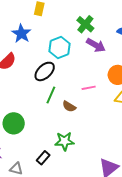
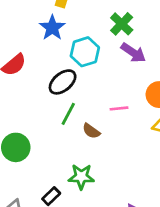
blue star: (21, 34) -> (52, 28), moved

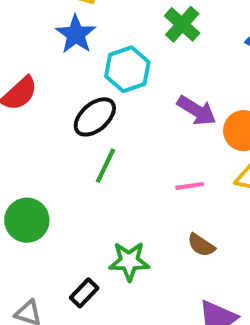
purple arrow: (133, 53) -> (197, 111), moved
pink line: (119, 108) -> (190, 186), moved
brown semicircle: (91, 131) -> (201, 245), moved

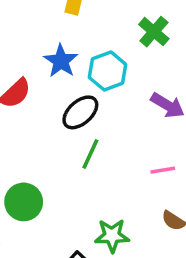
blue star: (76, 34) -> (61, 61), moved

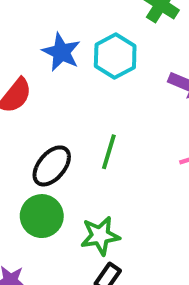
black ellipse: (80, 112) -> (52, 166), moved
green star: (112, 236) -> (100, 236), moved

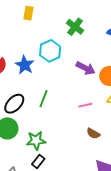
blue star: (61, 52) -> (25, 65), moved

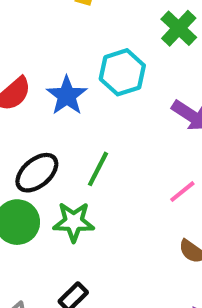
pink line: (85, 105) -> (182, 192), turned -32
green star: (36, 140) -> (74, 222), moved

